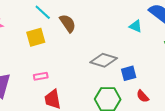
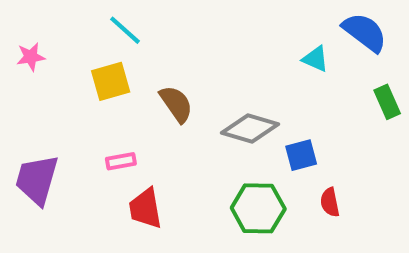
brown semicircle: (68, 23) -> (176, 104), moved
red semicircle: (143, 96) -> (330, 202), turned 32

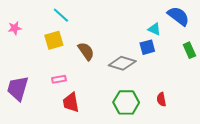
blue square: (301, 155) -> (147, 47), moved

